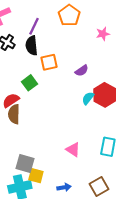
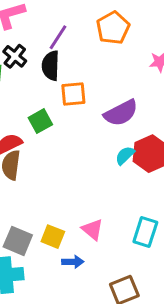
purple semicircle: (82, 71) -> (121, 113), size x1.6
yellow square: (36, 176) -> (53, 237), moved
blue arrow: (64, 187) -> (73, 262), moved

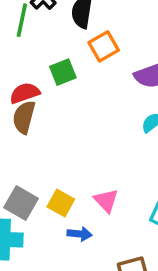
orange square: (73, 94) -> (104, 46), turned -32

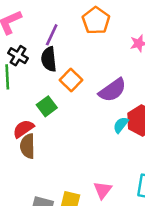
pink triangle: (106, 201) -> (103, 190), turned 36

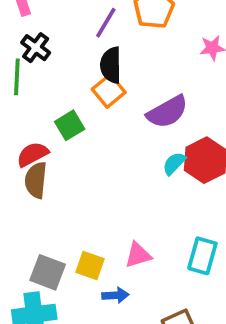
purple line: (52, 35) -> (106, 23), moved
black semicircle: (49, 59) -> (111, 65), moved
pink triangle: (103, 190) -> (138, 255), turned 30

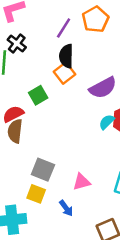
yellow square: (90, 265) -> (36, 194), moved
gray square: (48, 272) -> (43, 170), moved
blue arrow: (115, 295) -> (66, 208), turned 56

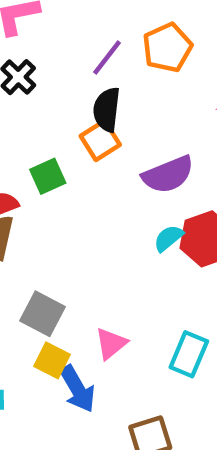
pink triangle: (82, 182) -> (111, 344), turned -30
yellow square: (36, 194) -> (52, 360), moved
blue arrow: (66, 208) -> (78, 389), size x1.5

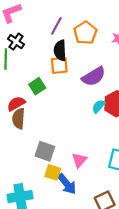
orange pentagon: (167, 48) -> (85, 33), moved
orange square: (100, 140) -> (59, 65), turned 36

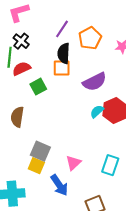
red semicircle: (16, 104) -> (21, 69), moved
yellow square: (53, 172) -> (36, 166), moved

